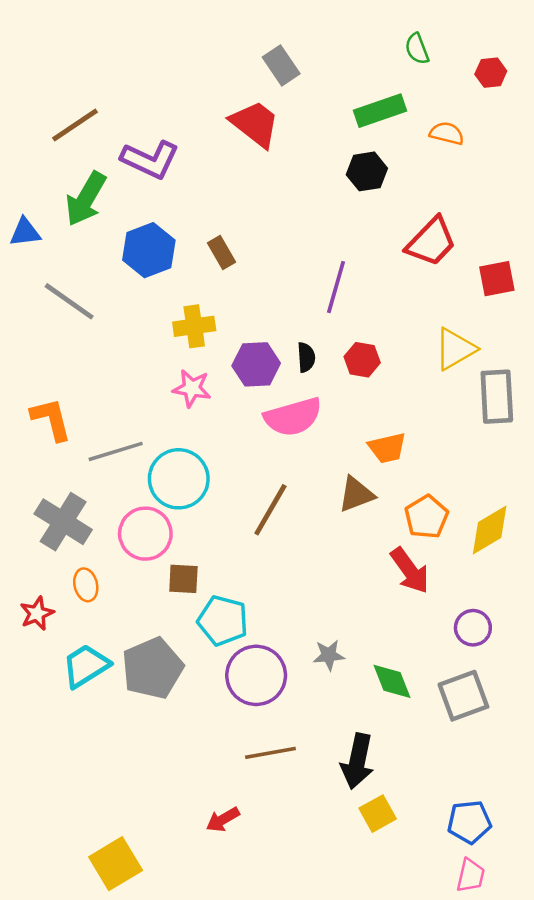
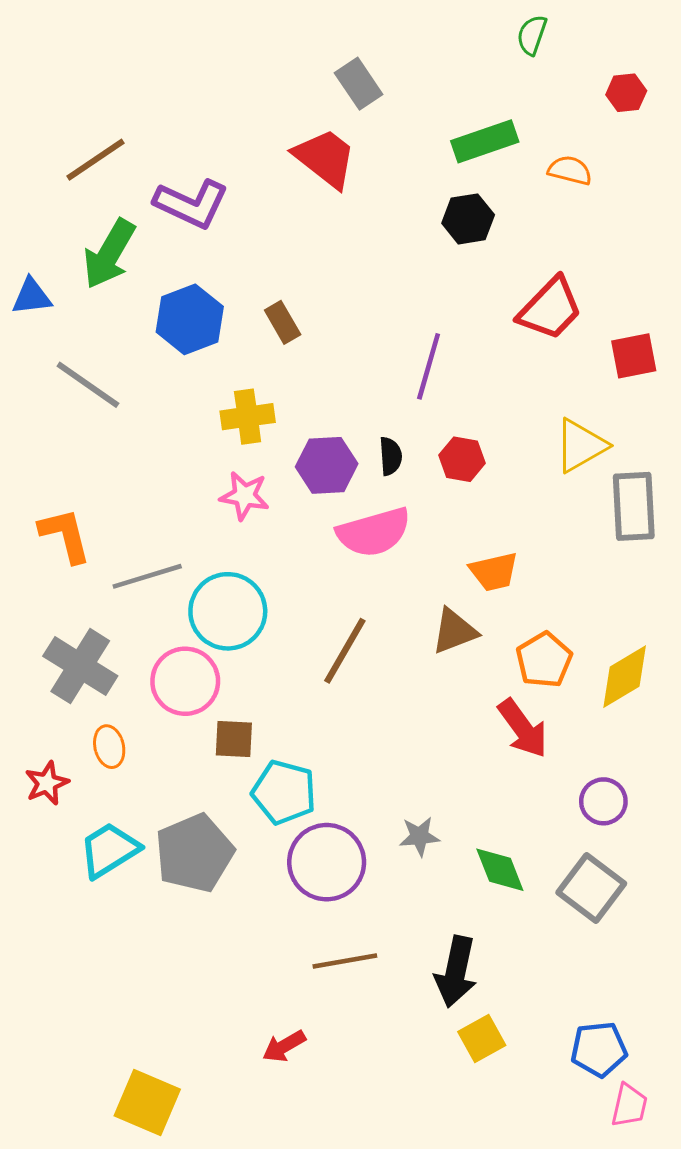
green semicircle: (417, 49) -> (532, 35), moved, turned 40
gray square: (463, 696) -> (591, 888), turned -33
yellow square: (116, 864) -> (147, 1102), turned -36
pink trapezoid: (471, 876) -> (629, 1105), moved

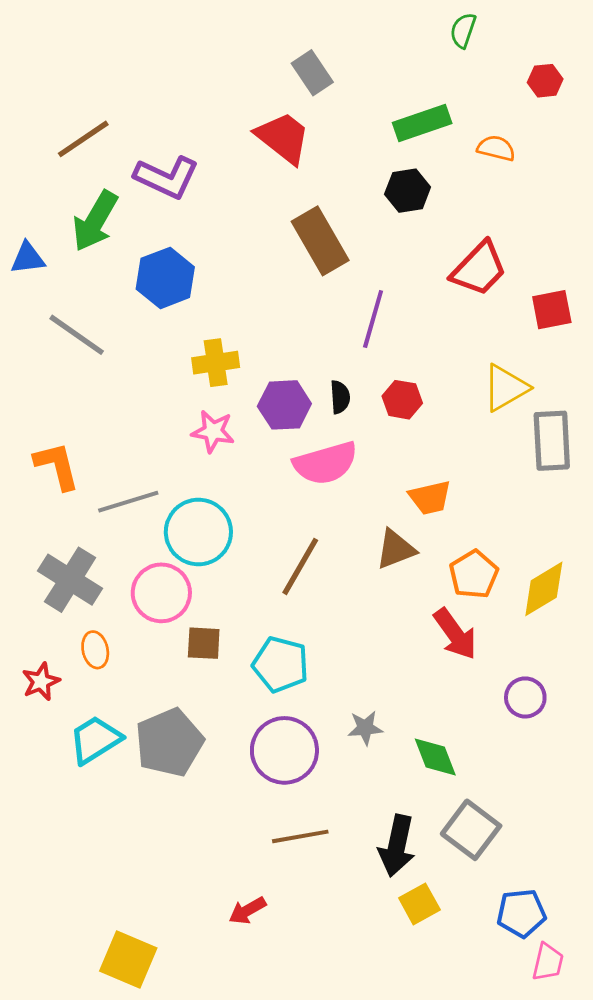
brown rectangle: (283, 322) -> (320, 241), moved, size x1.8
cyan pentagon: (284, 792) -> (280, 664), moved
gray square: (591, 888) -> (471, 830), moved

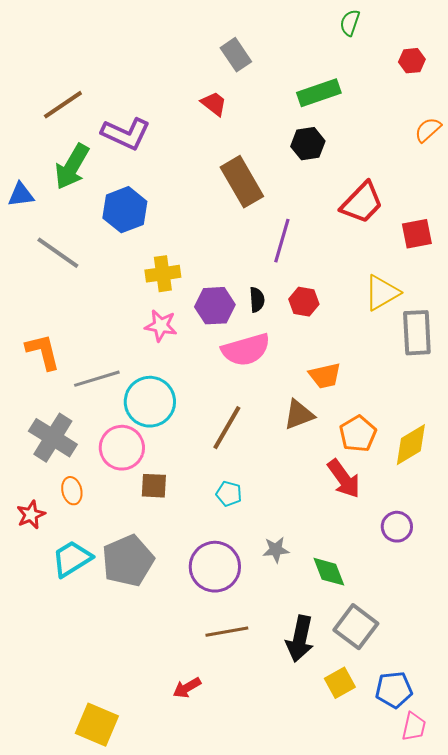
red trapezoid: (283, 138) -> (214, 104), size x0.6
orange semicircle: (496, 148) -> (428, 130), moved, turned -56
cyan pentagon: (280, 664) -> (229, 494), moved, size x0.6
yellow square: (419, 904) -> (340, 683), moved

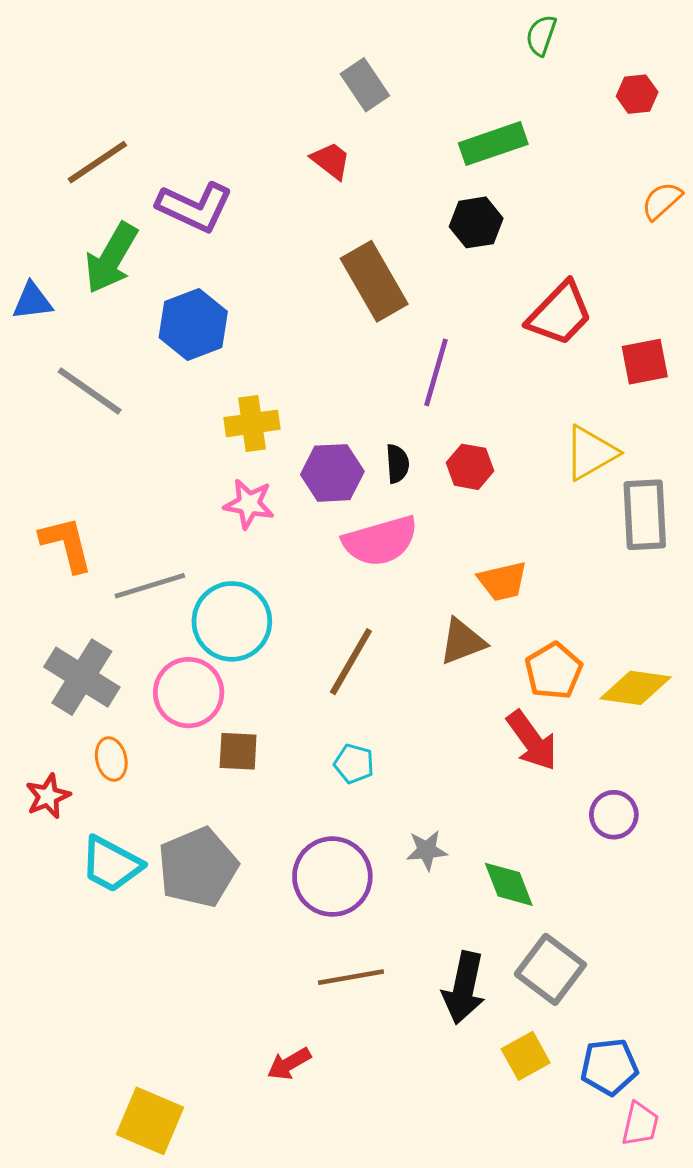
yellow diamond: (411, 445) -> (635, 688), turned 39
cyan trapezoid: (72, 559) -> (111, 864), turned -120

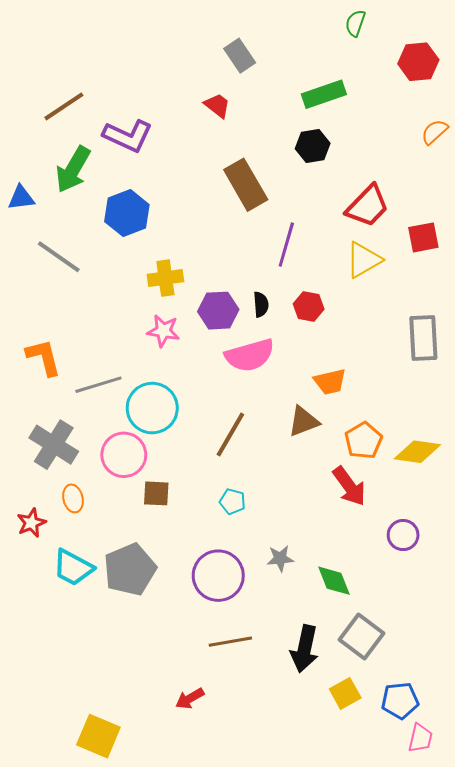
red hexagon: (637, 94) -> (418, 62), size x1.5
yellow triangle: (591, 453) -> (363, 260), moved

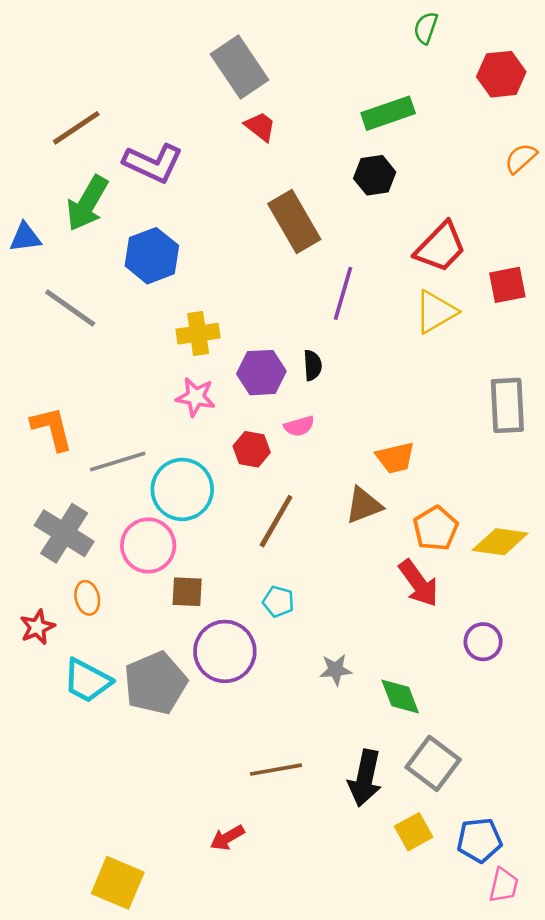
gray rectangle: (240, 56) -> (239, 67), moved, size x1.5
red hexagon: (309, 307) -> (252, 449), moved
pink semicircle: (250, 355) -> (299, 426), size x0.5
purple circle: (218, 576) -> (225, 651), moved

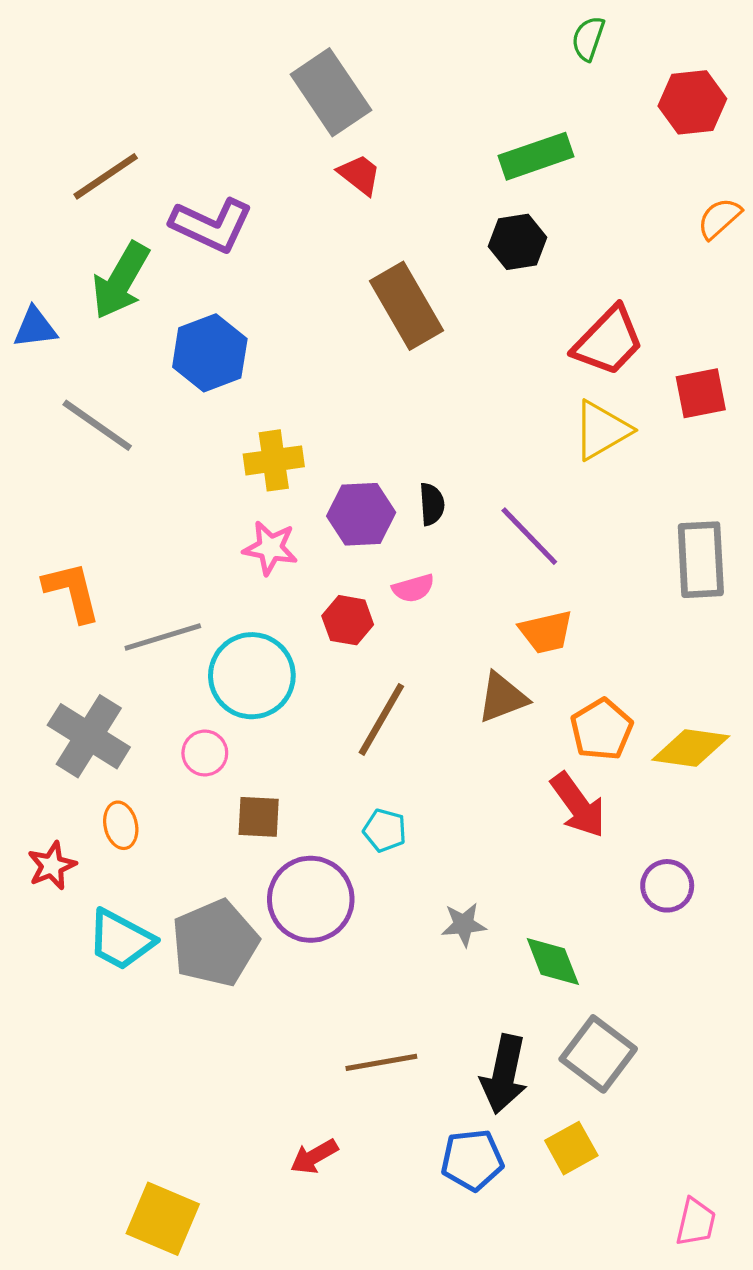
purple line: (343, 293) -> (529, 536), moved, turned -60
pink circle: (148, 545) -> (205, 753), size x0.6
blue pentagon: (479, 840) -> (472, 1160), moved

